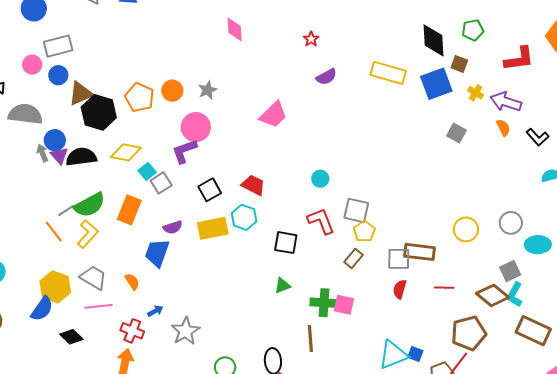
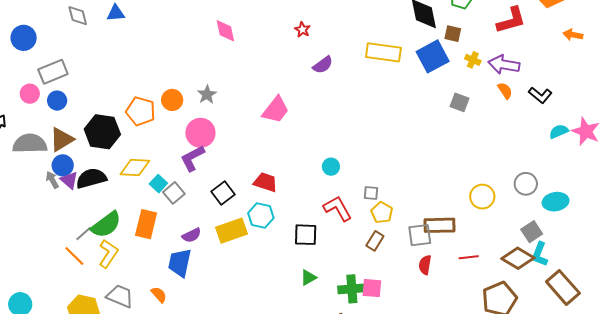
brown triangle: (81, 93) -> (62, 139), moved
gray square: (356, 210) -> (371, 193), size x0.6
brown rectangle: (533, 331) -> (563, 287), turned 32

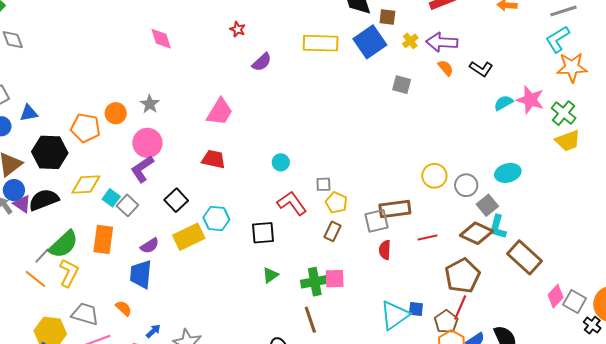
blue triangle: (116, 13) -> (29, 113), moved
yellow cross: (473, 60) -> (410, 41), turned 35
red trapezoid: (266, 182) -> (214, 159), moved
gray circle: (526, 184) -> (466, 185), moved

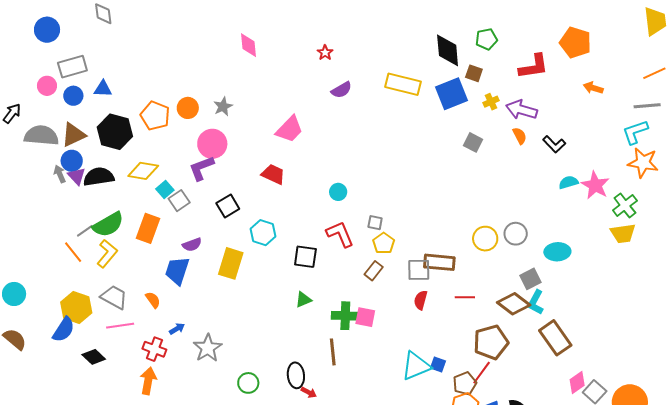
gray circle: (466, 185) -> (516, 234), moved
yellow rectangle: (189, 237) -> (231, 263), moved, turned -60

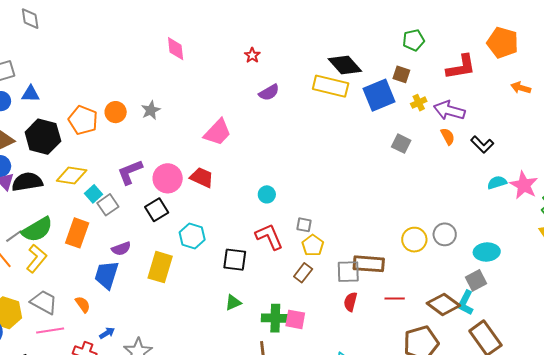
black diamond: (448, 50) -> (345, 65), moved, turned -36
pink circle: (212, 144) -> (168, 178), moved
gray square: (530, 279) -> (476, 280), moved

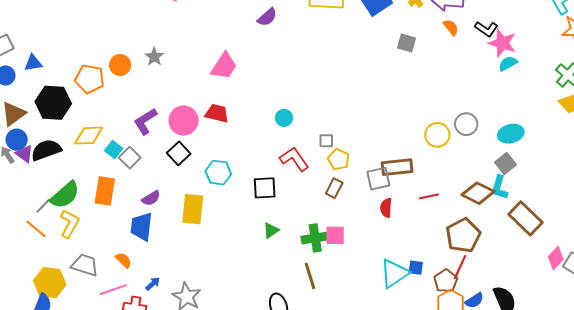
pink star: (524, 185) -> (502, 43), moved
pink line: (50, 330) -> (113, 290), moved

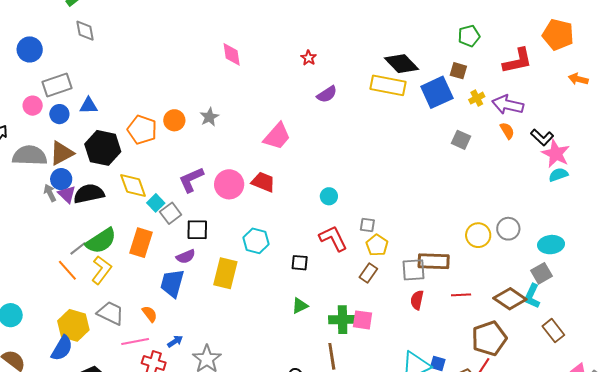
yellow diamond: (89, 136) -> (133, 186), turned 64
black square: (179, 153) -> (197, 230), moved, turned 35
black square: (265, 188) -> (300, 263), size x0.7
brown rectangle: (525, 218) -> (553, 331), size x0.7

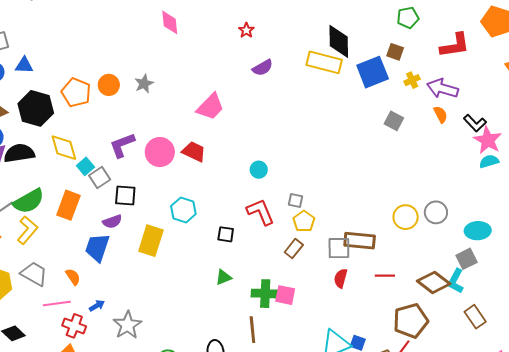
black diamond: (401, 64) -> (339, 41), turned 40

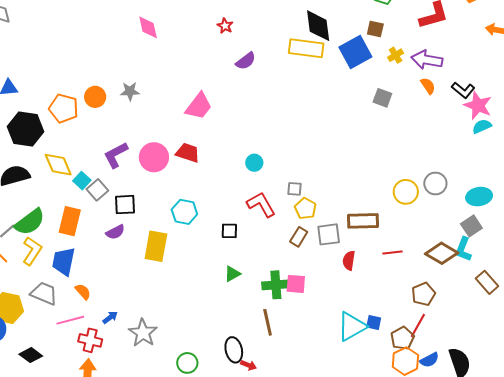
gray star: (144, 84) -> (130, 91), turned 30
blue trapezoid: (97, 247) -> (64, 261), moved
gray square: (339, 248) -> (329, 234), moved
brown pentagon: (411, 321) -> (423, 294), size x0.7

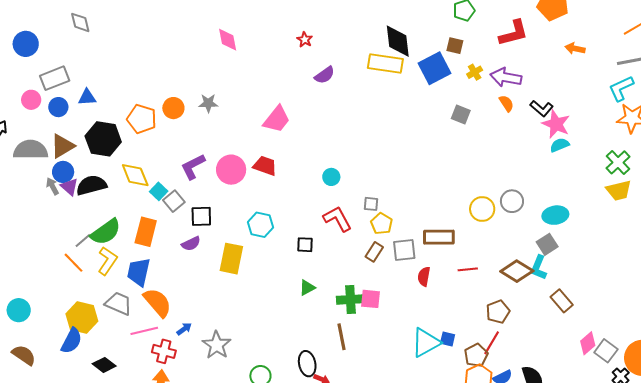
orange semicircle: (83, 292) -> (158, 303), size x1.8

